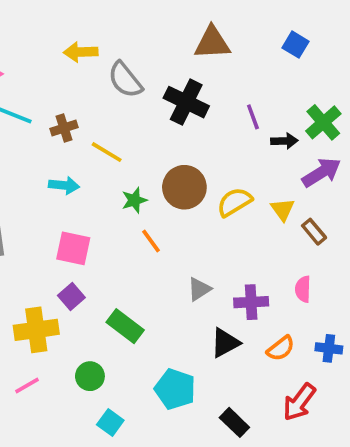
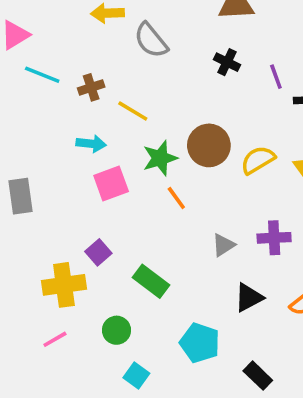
black cross: (186, 102) -> (227, 62), moved, size x0.6
green star: (134, 200) -> (160, 158), size x1.4
pink square: (73, 248) -> (111, 183), moved, turned -32
purple cross: (251, 302) -> (274, 238), moved

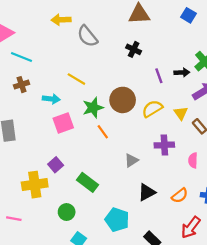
purple line: (276, 77) -> (159, 76), moved
brown cross: (91, 87) -> (22, 85), moved
purple cross: (274, 238) -> (164, 145), moved
pink line: (55, 339) -> (14, 219), moved, turned 40

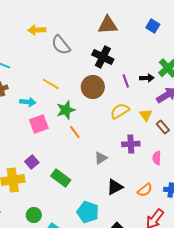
black cross: (134, 49) -> (103, 57), size x1.5
brown circle: (123, 100) -> (93, 87), moved
green circle: (67, 212) -> (34, 215), moved

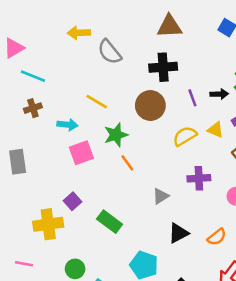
black cross: (103, 57) -> (163, 67), turned -30
yellow triangle: (146, 115) -> (215, 130), moved, turned -32

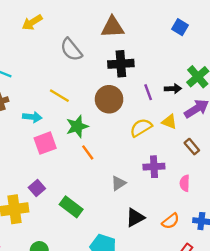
brown triangle: (170, 26) -> (113, 27), moved
yellow arrow: (79, 33) -> (32, 22), moved, turned -30

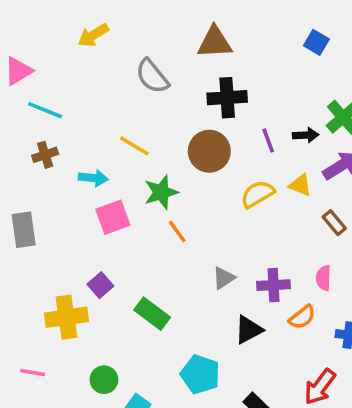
purple cross: (154, 167) -> (274, 285), moved
orange semicircle: (171, 221) -> (302, 317), moved

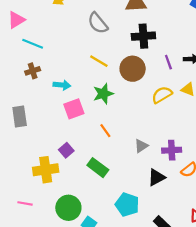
yellow line: (134, 146) -> (99, 61), moved
orange line: (177, 232) -> (105, 131), moved
green circle: (104, 380) -> (68, 208), size x1.5

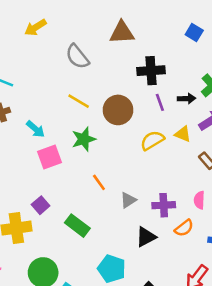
black cross: (143, 36) -> (151, 71), moved
cyan arrow: (62, 85) -> (35, 129), turned 35
orange line: (105, 131) -> (99, 182), moved

